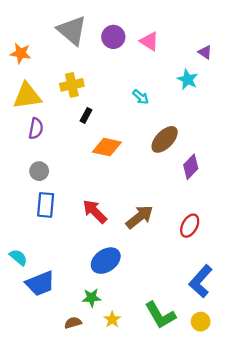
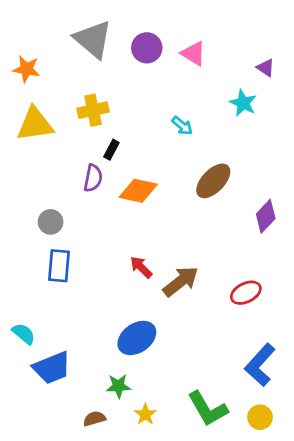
purple semicircle: (36, 129) -> (93, 178), moved
purple diamond: (191, 167) -> (266, 216), moved
red arrow: (95, 211) -> (141, 267), moved, size x0.7
red ellipse: (190, 226) -> (246, 293), turned 35

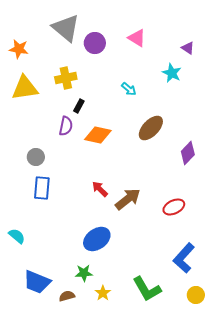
purple circle: (147, 48) -> (95, 43), moved
blue trapezoid: (52, 368) -> (37, 282), moved, turned 44
yellow circle: (260, 417) -> (196, 295), moved

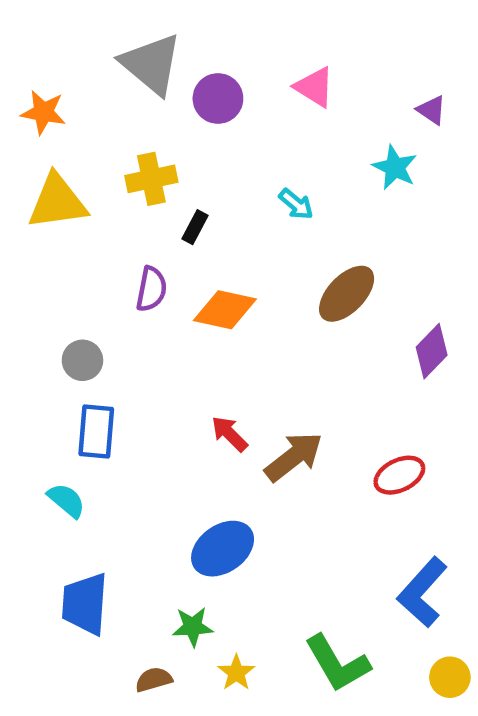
black rectangle: (79, 106) -> (195, 227), moved
cyan semicircle: (17, 236) -> (66, 500), moved
blue trapezoid: (37, 282) -> (85, 604), moved, turned 72

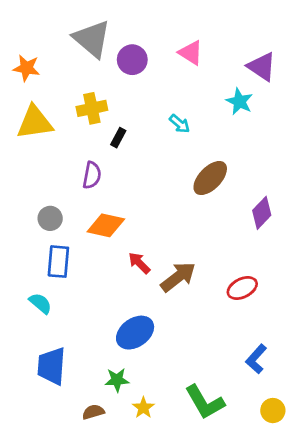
purple triangle: (432, 110) -> (262, 67), size x1.6
orange diamond: (225, 310) -> (106, 225), moved
blue L-shape: (422, 592) -> (256, 359), size x0.7

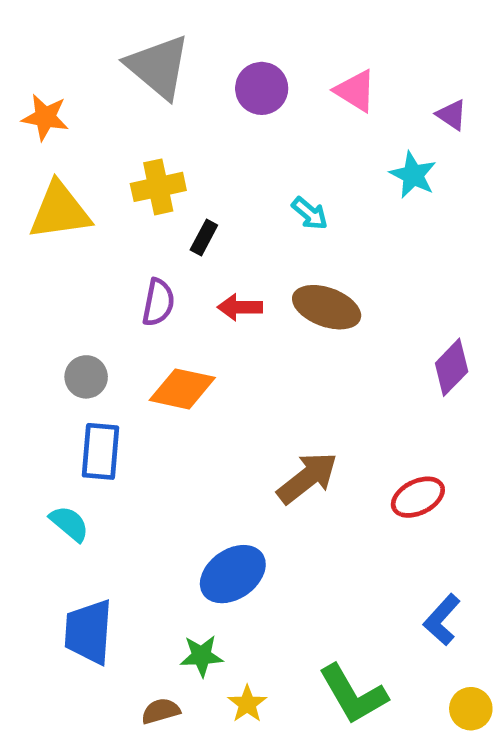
pink triangle: (191, 53) -> (355, 91), moved
purple circle: (132, 60) -> (262, 88), moved
purple triangle: (262, 67) -> (452, 115), size x0.6
brown ellipse: (210, 178) -> (327, 307), moved, turned 66
red arrow: (139, 263) -> (240, 307), moved, turned -45

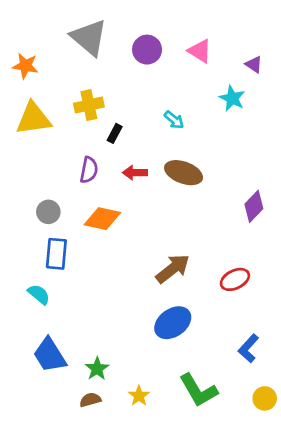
blue ellipse: (233, 574) -> (173, 323), moved
blue trapezoid: (89, 632) -> (50, 355), turned -36
green star: (202, 656) -> (97, 369), moved, turned -30

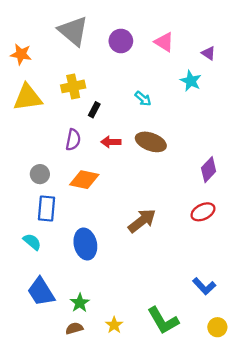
red ellipse: (235, 279) -> (203, 212), moved
blue ellipse: (173, 323) -> (85, 244), moved, turned -68
blue L-shape: (248, 348) -> (204, 286), turned -85

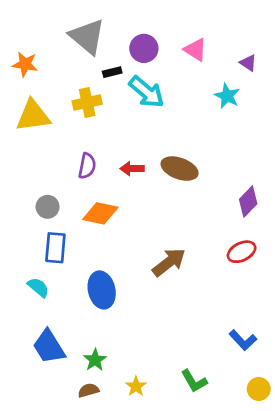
cyan arrow: (143, 99) -> (147, 92), moved, size x1.8
black rectangle: (94, 110) -> (112, 72), moved, turned 48
green L-shape: (163, 321) -> (194, 381), size x0.7

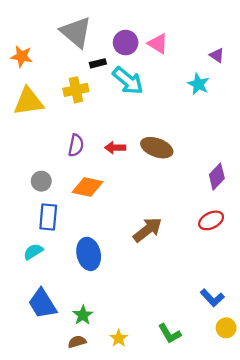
pink triangle: (195, 50) -> (158, 44), moved
cyan semicircle: (38, 287) -> (33, 252), turned -72
yellow circle: (259, 389) -> (226, 328), moved

